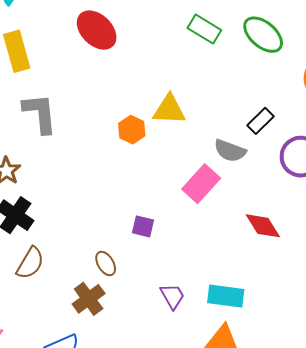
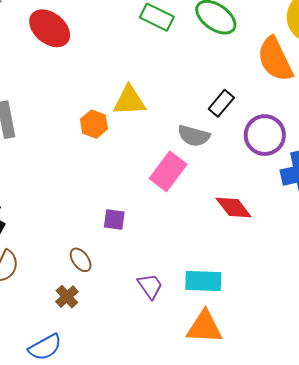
brown cross: (89, 299) -> (67, 297), size x0.7

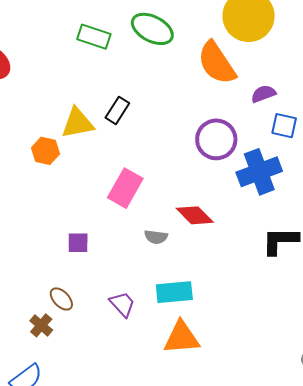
black rectangle: (221, 103) -> (117, 110), moved
gray semicircle: (194, 136) -> (156, 237), moved, size x0.7
brown ellipse: (81, 260) -> (61, 299), moved

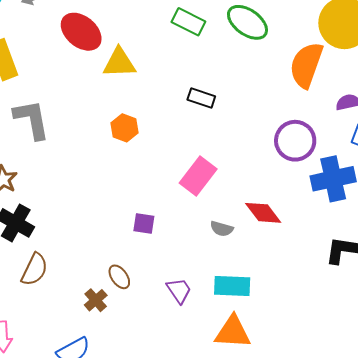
orange semicircle: (217, 63) -> (306, 65), turned 45
black rectangle: (117, 110) -> (201, 98), turned 68
yellow triangle: (78, 123) -> (119, 63), moved

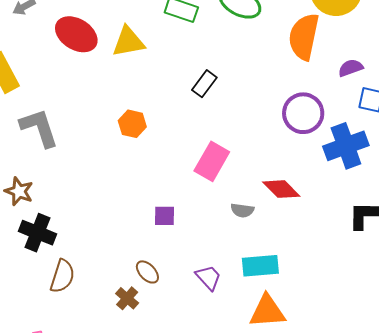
yellow triangle: (119, 63) -> (128, 42), moved
black rectangle: (201, 98) -> (204, 84), turned -64

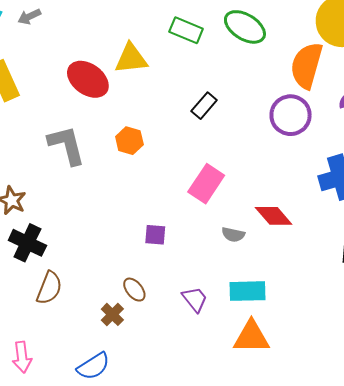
red ellipse: (76, 34) -> (88, 79), moved
purple circle: (303, 113) -> (291, 115), moved
gray L-shape: (39, 128) -> (67, 145), moved

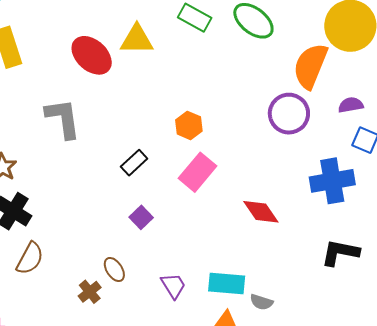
black rectangle: (204, 106) -> (134, 163), moved
orange hexagon: (129, 141) -> (189, 125), moved
purple square: (155, 235) -> (141, 217), turned 35
gray semicircle: (233, 235) -> (261, 302), moved

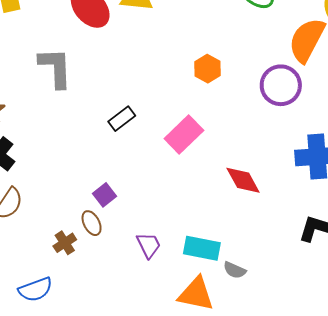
orange hexagon: (189, 125) -> (208, 69), moved
purple square: (141, 217) -> (105, 195), moved

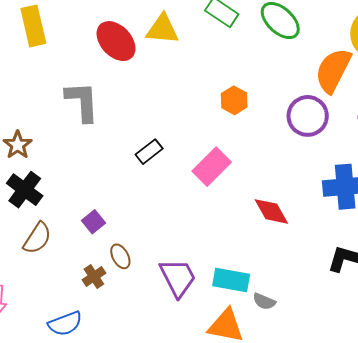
purple square: (105, 195) -> (93, 222), moved
purple trapezoid: (149, 245) -> (178, 278), size x1.5

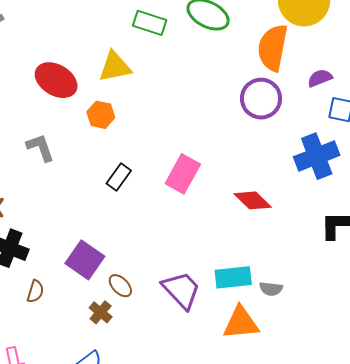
yellow triangle: (162, 29) -> (115, 67), moved
orange hexagon: (234, 100) -> (101, 115), moved
gray L-shape: (82, 102) -> (40, 148), size x0.7
purple square: (93, 222) -> (85, 260), size x1.6
brown semicircle: (37, 238) -> (35, 291), size x0.7

